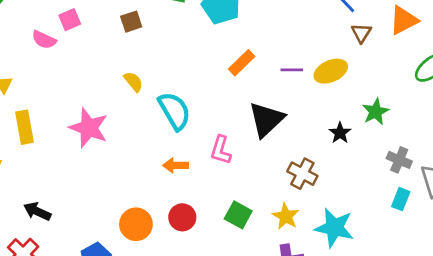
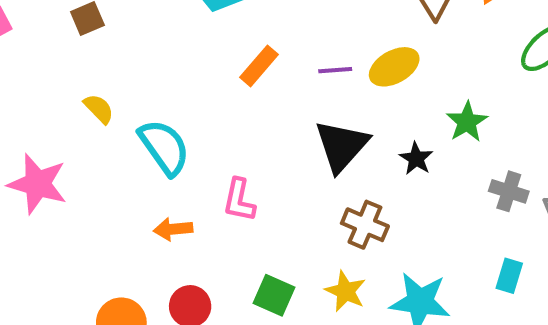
black triangle: (266, 119) -> (342, 146), moved
cyan rectangle: (401, 199) -> (509, 276), moved

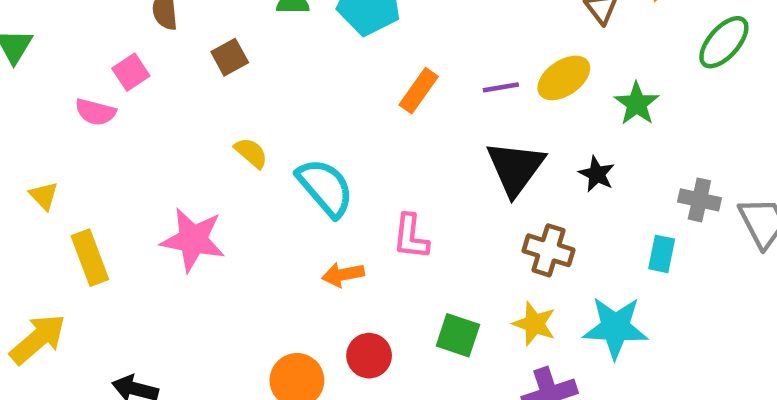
green star: (467, 122) -> (637, 104), moved
cyan rectangle: (509, 276) -> (662, 254), moved

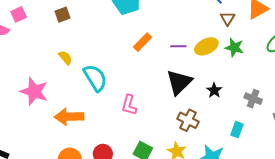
green star: (637, 104) -> (234, 48), moved, turned -30
gray cross: (699, 200) -> (253, 99), moved
orange arrow: (343, 275) -> (69, 117), moved, size x1.6

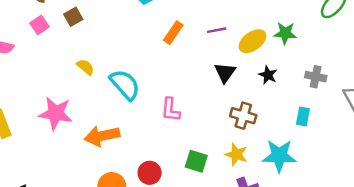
pink square: (19, 14) -> (39, 25), moved
yellow ellipse: (206, 46) -> (253, 41), moved
green star: (234, 48) -> (285, 33), moved
black triangle: (179, 82) -> (225, 73), size x0.7

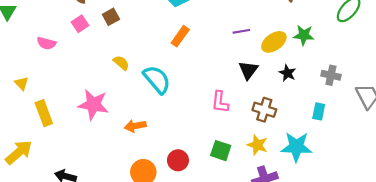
orange rectangle: (173, 33) -> (180, 36), moved
pink L-shape: (171, 110) -> (220, 102), moved
orange arrow: (102, 136) -> (135, 126), size x0.7

